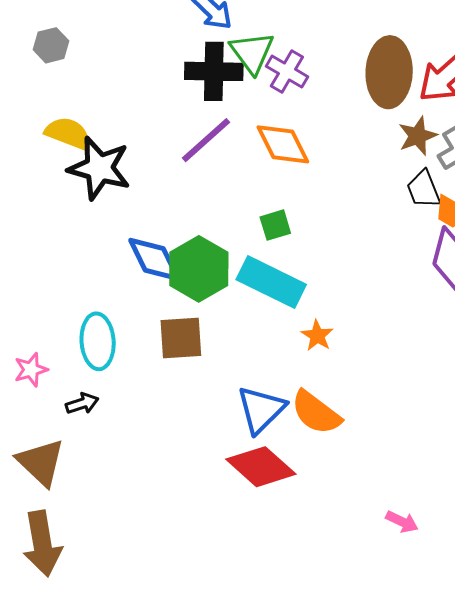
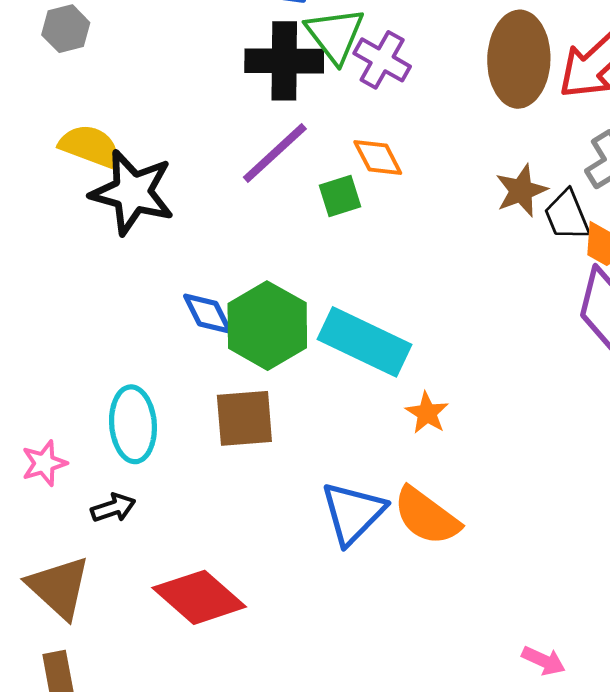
brown star: (418, 136) -> (521, 191), moved
orange diamond: (283, 144) -> (378, 158), size x0.7
green square: (275, 225) -> (340, 196), moved
blue diamond: (154, 259) -> (208, 314), size x0.7
red diamond: (261, 467) -> (199, 597), moved

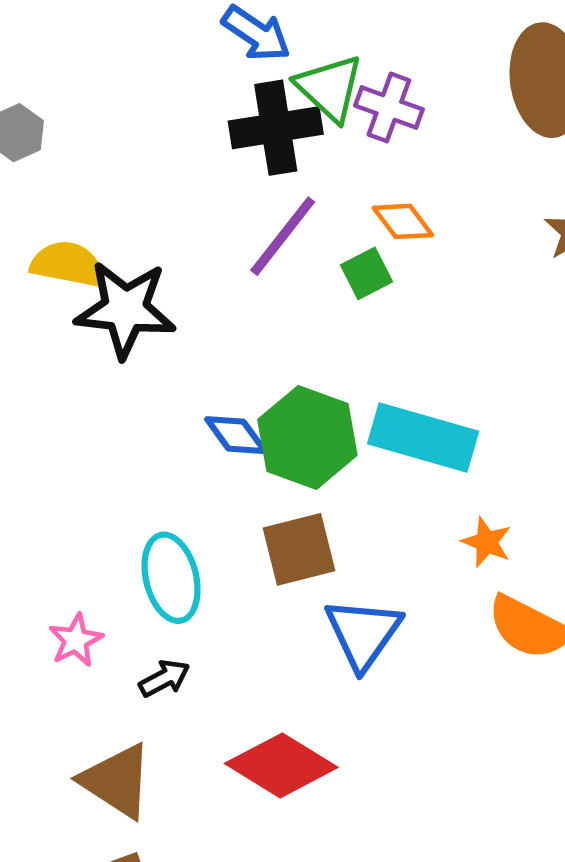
orange star: (427, 413) -> (487, 542), moved
blue triangle: (353, 513) -> (363, 633), moved

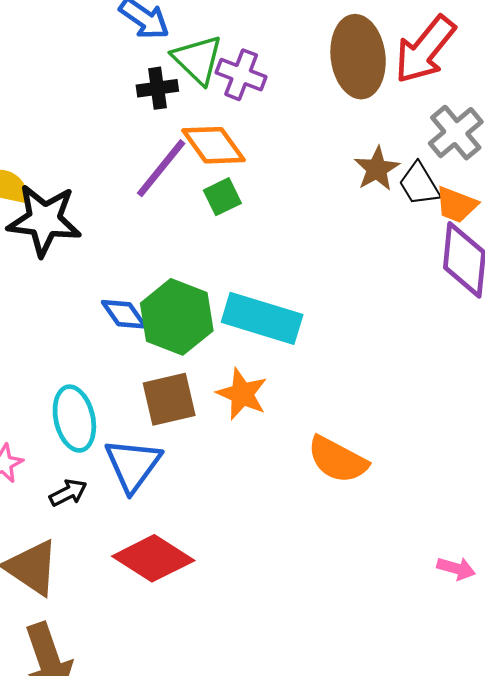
black cross: (276, 128) -> (157, 88), size x0.6
orange diamond: (403, 221) -> (214, 145), moved, size x1.4
orange star: (487, 542) -> (242, 394), moved, size x1.4
blue triangle: (363, 633) -> (133, 465), moved

